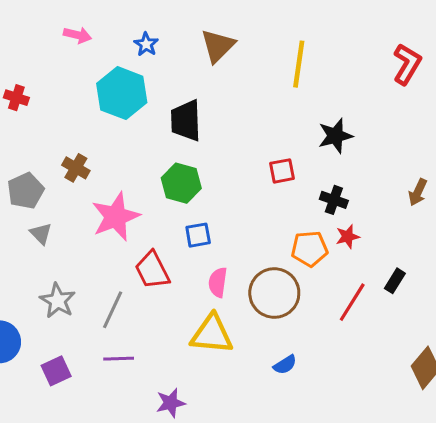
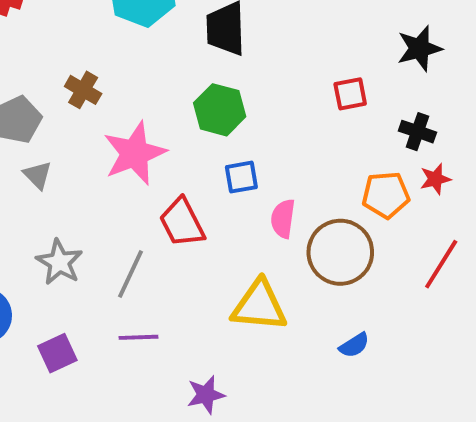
pink semicircle: (218, 282) -> (283, 219), moved

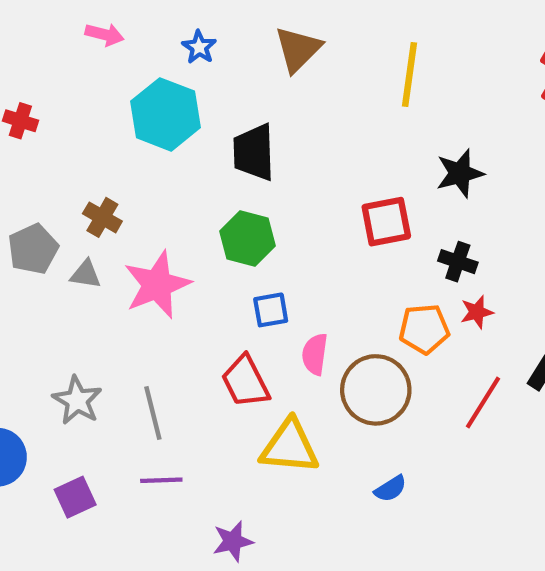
red square: (350, 94) -> (386, 222), size x1.4
gray triangle: (38, 175) -> (86, 274), moved, turned -36
red trapezoid: (182, 223) -> (245, 381), moved
gray line: (131, 274) -> (153, 413), turned -39

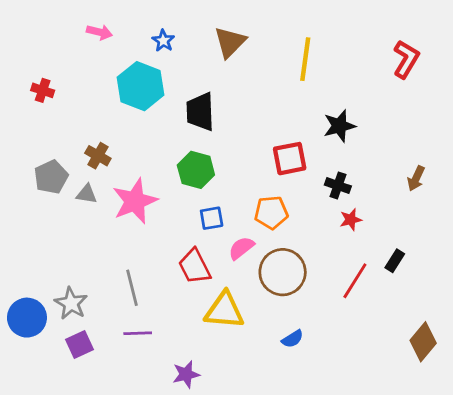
orange pentagon: (424, 329) -> (271, 212), moved
pink semicircle: (315, 354) -> (241, 248), turned 44
gray star: (77, 400) -> (71, 303), moved

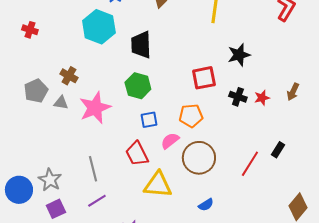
red star: (351, 220) -> (262, 98), moved
purple line: (138, 333) -> (97, 201), turned -30

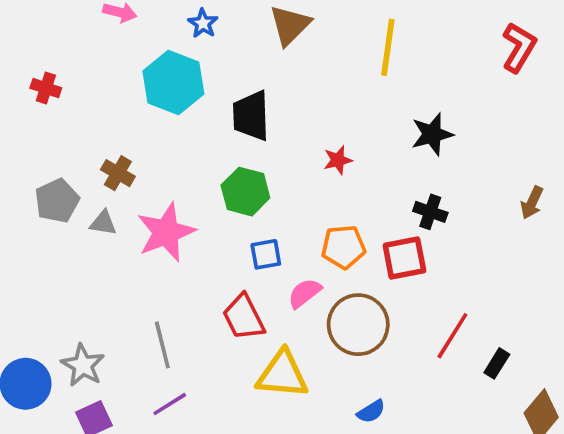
red square: (204, 78) -> (404, 258), moved
red star: (262, 98) -> (338, 160), moved
black rectangle: (278, 150) -> (497, 363), moved

